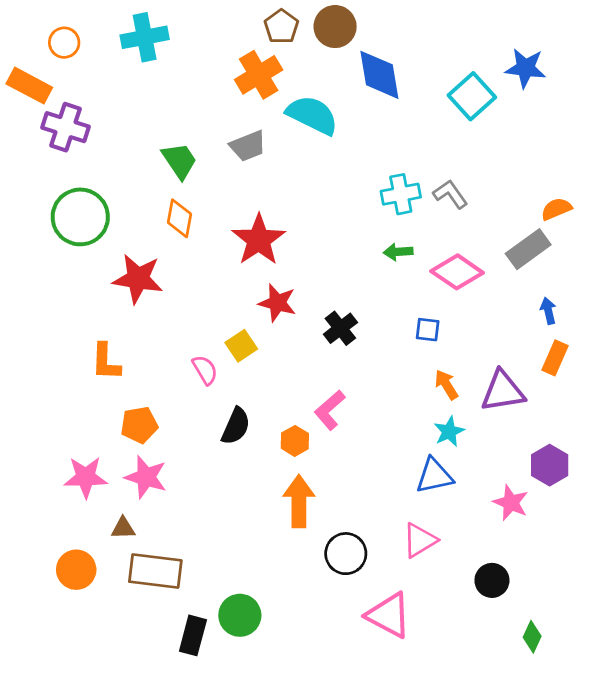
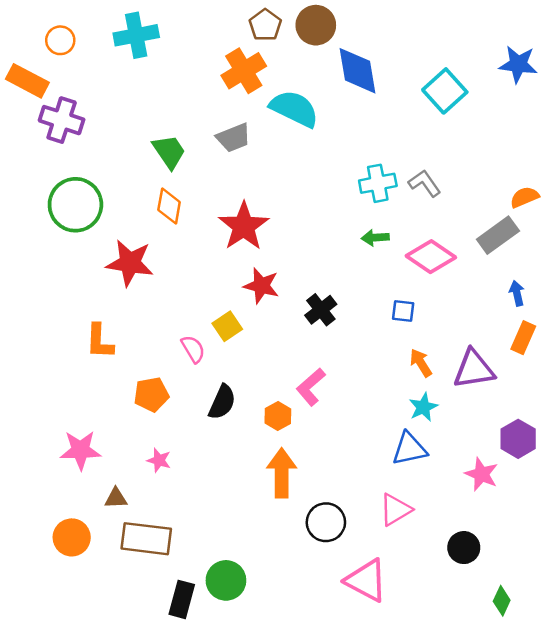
blue star: (525, 68) -> (518, 64), moved
orange pentagon: (139, 425) -> (151, 394), moved
pink star: (146, 477) -> (159, 460), moved, size x0.6

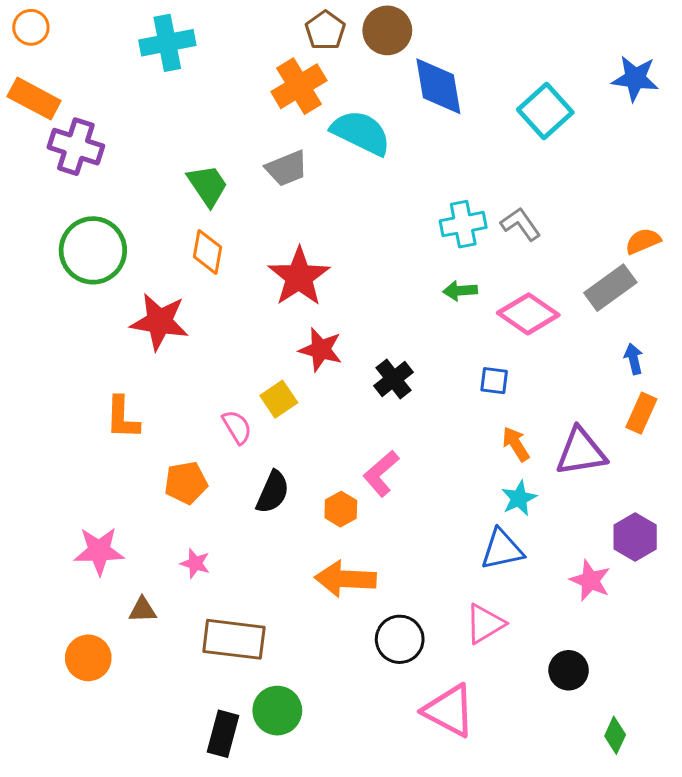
orange circle: (60, 40) -> (31, 27), moved
orange arrow: (282, 473) -> (345, 579), turned -87
brown rectangle: (146, 539) -> (234, 639), moved

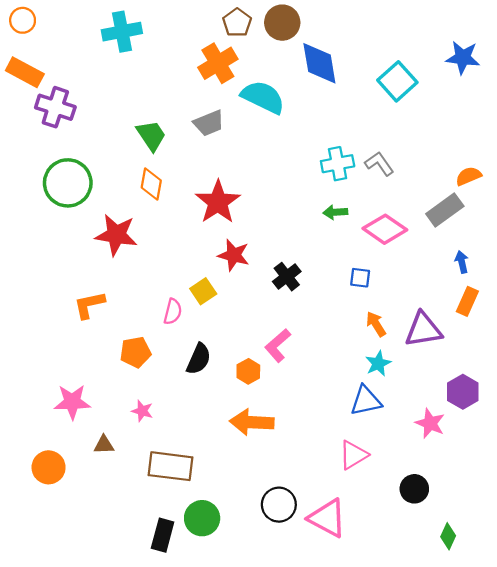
orange L-shape: (122, 418) -> (89, 305), turned 76
pink semicircle: (237, 427) -> (173, 312), turned 45
black circle: (400, 639) -> (279, 505), moved
orange circle: (88, 658) -> (49, 467), moved

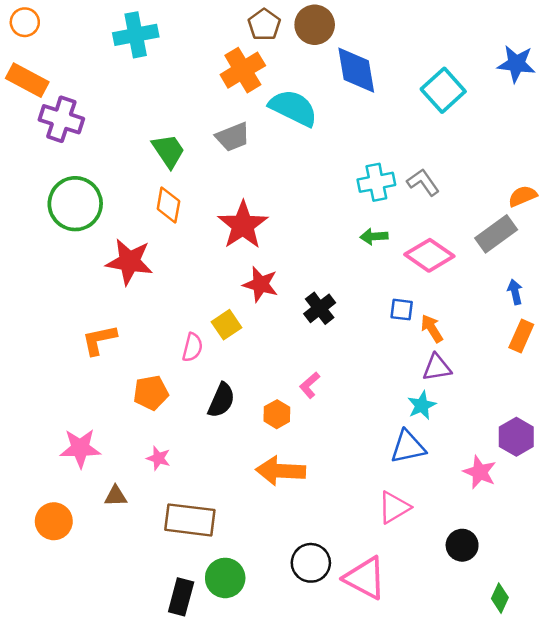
orange arrow: (376, 324) -> (432, 328), moved
purple triangle: (423, 330) -> (437, 368), moved, size x0.7
pink L-shape: (278, 345) -> (310, 385), size x0.7

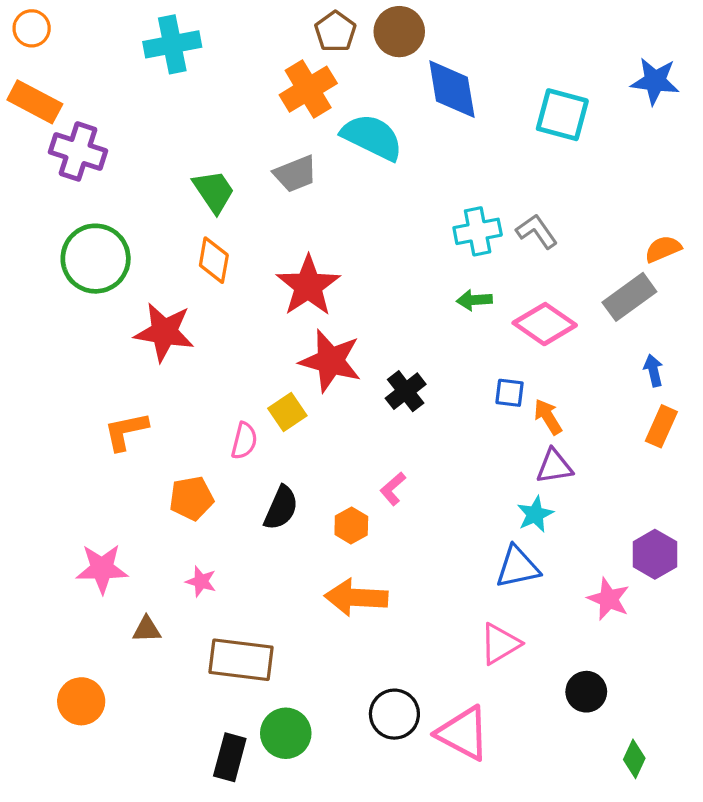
cyan square: (443, 90) -> (562, 115), turned -33
red star: (260, 284) -> (331, 361), size x1.4
orange circle: (54, 521) -> (81, 701), moved

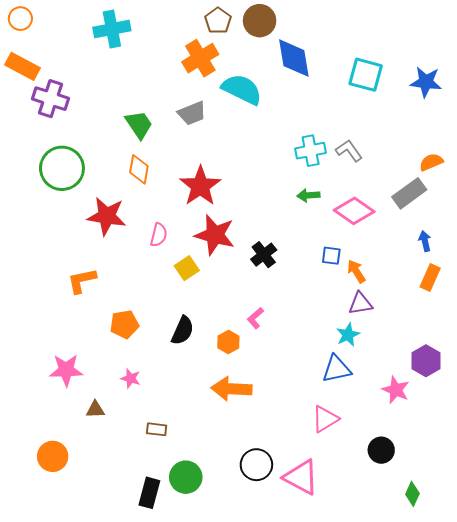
blue star: (655, 81) -> (426, 82), moved
pink semicircle: (244, 441) -> (159, 235), moved
brown rectangle: (241, 660) -> (157, 429), size x0.5

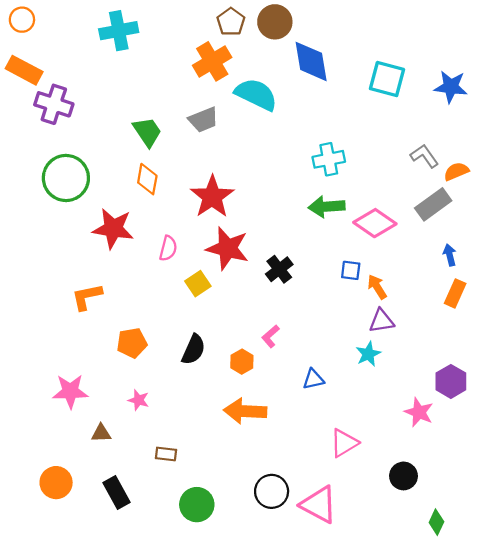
gray L-shape: (349, 151) -> (424, 156), moved
green arrow: (308, 195) -> (327, 207), size x1.5
blue triangle: (337, 369) -> (313, 379), moved, size x0.7
black rectangle: (149, 493) -> (117, 492), moved, turned -44

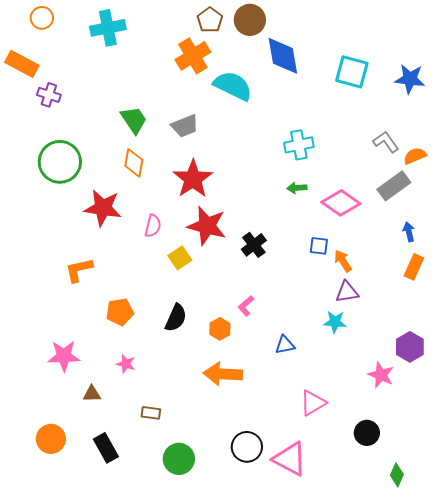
orange circle: (22, 20) -> (42, 18), moved
purple cross: (54, 104) -> (49, 95), size x0.7
gray trapezoid: (203, 120) -> (185, 126), moved
green arrow: (327, 207) -> (297, 188), size x0.6
cyan star: (368, 354) -> (335, 322), turned 30

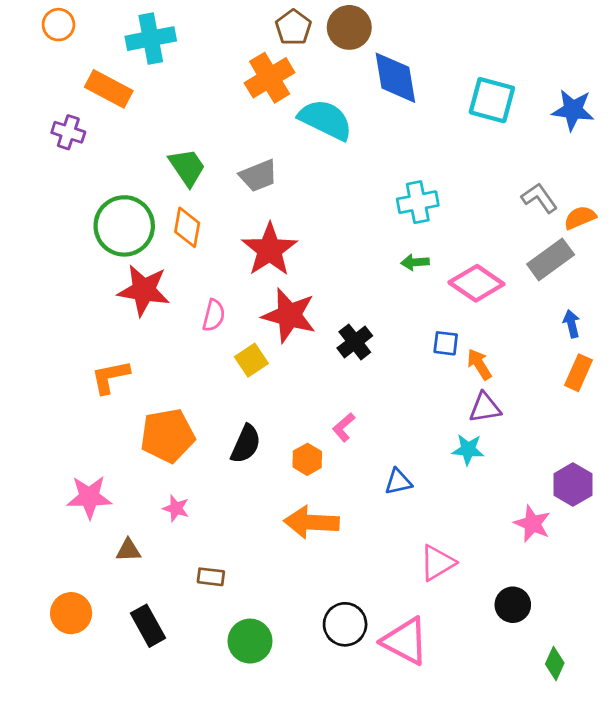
orange rectangle: (22, 64) -> (109, 89), moved
green circle: (60, 162) -> (124, 226), moved
orange pentagon: (120, 312) -> (168, 436), size x1.4

